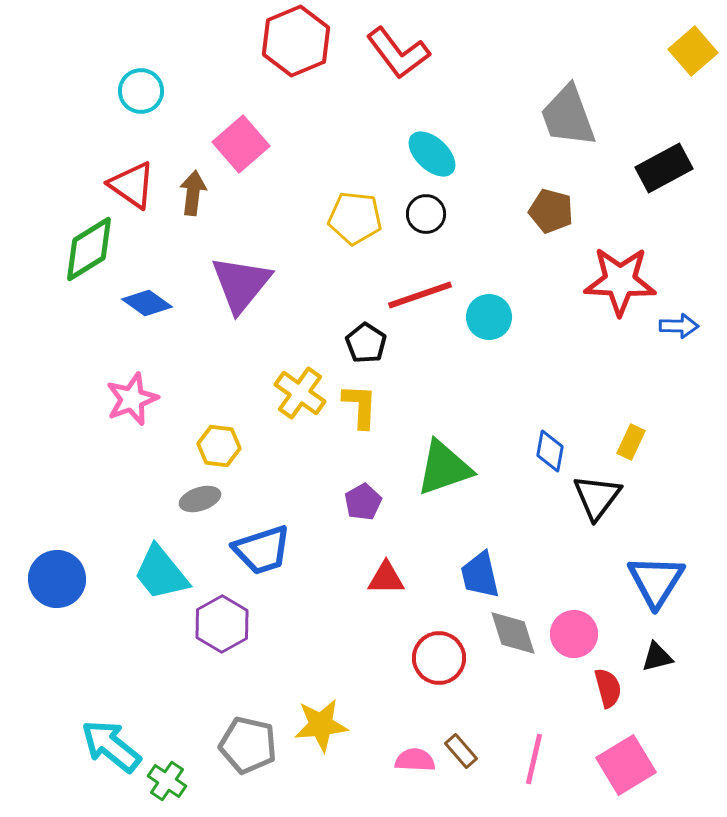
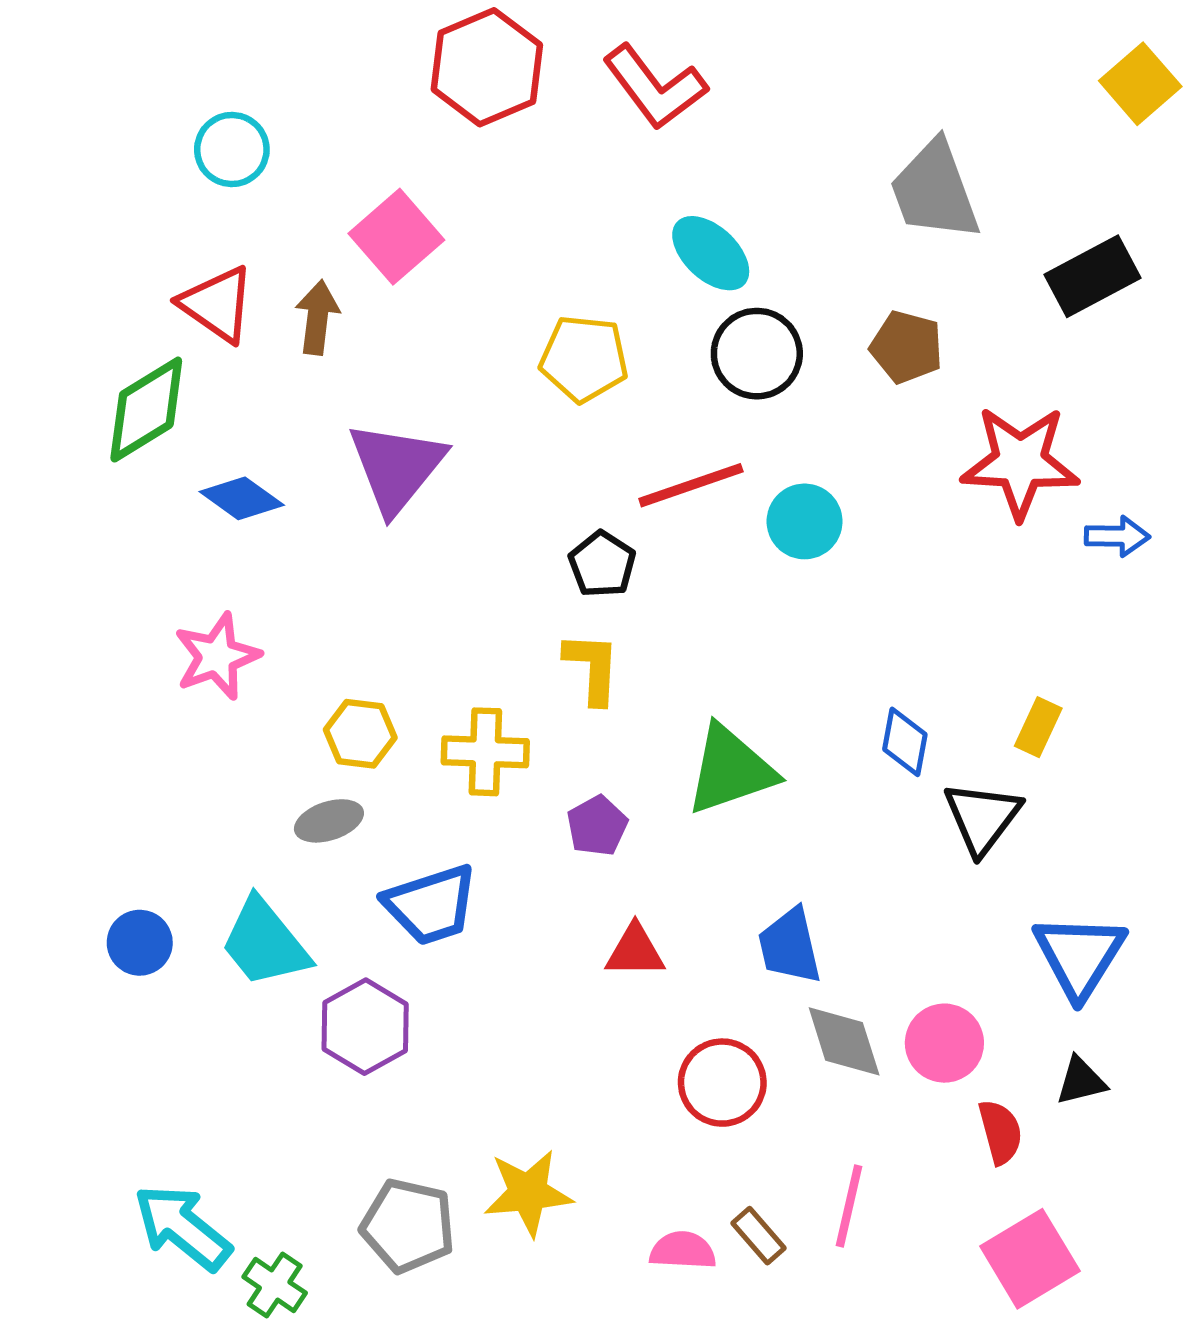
black circle: (426, 214) -> (757, 354), moved, size x1.4
yellow cross: (300, 393) -> (485, 752), moved, turned -33
blue circle: (57, 579) -> (140, 943), moved, size x0.7
pink line: (534, 759) -> (849, 1206), moved

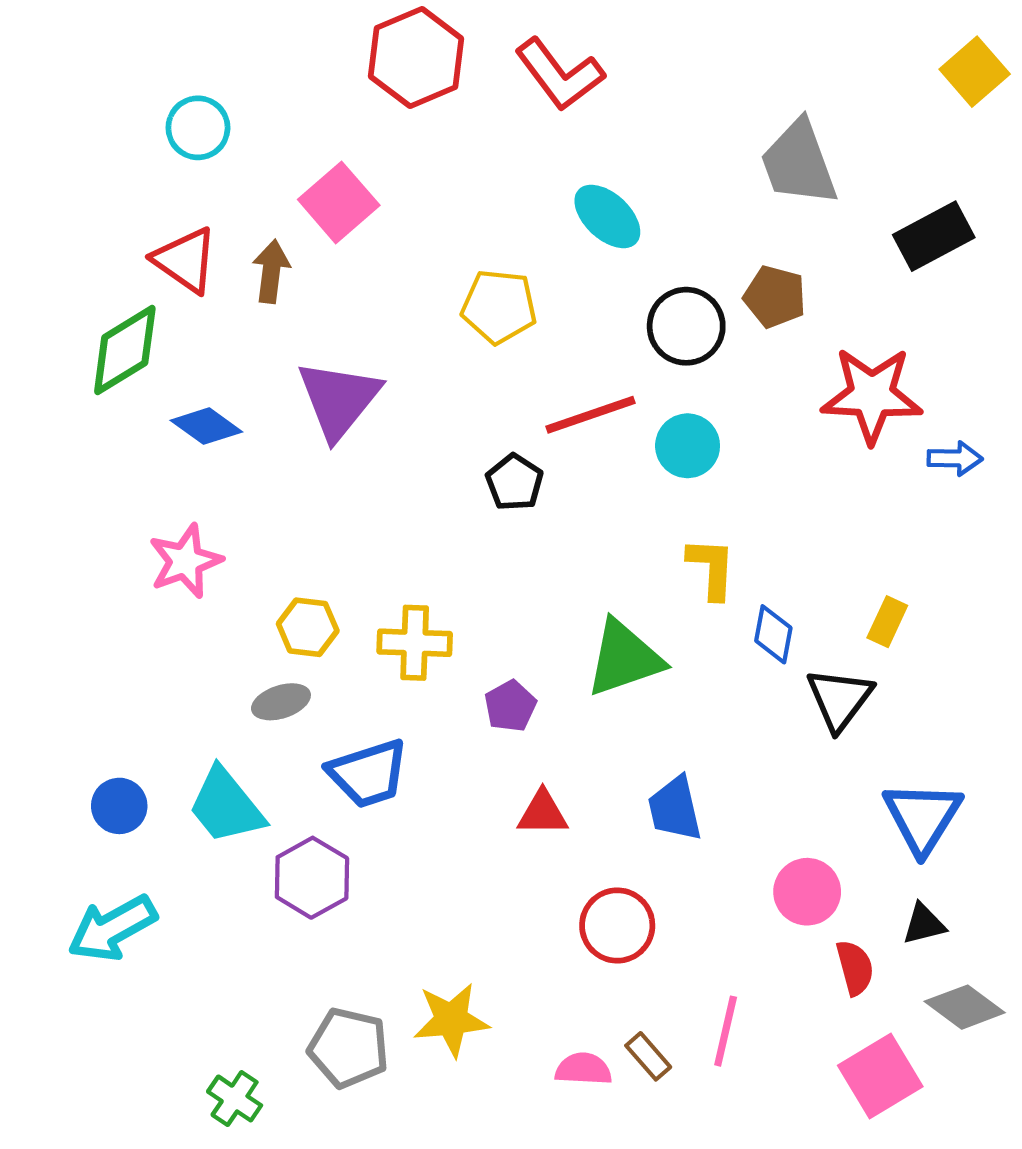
black circle: (757, 354) -> (686, 326), moved
yellow L-shape: (592, 668) -> (711, 568), moved
gray diamond: (844, 1041) -> (965, 1007), moved, turned -36
cyan arrow: (182, 1227) -> (112, 928), moved, turned -68

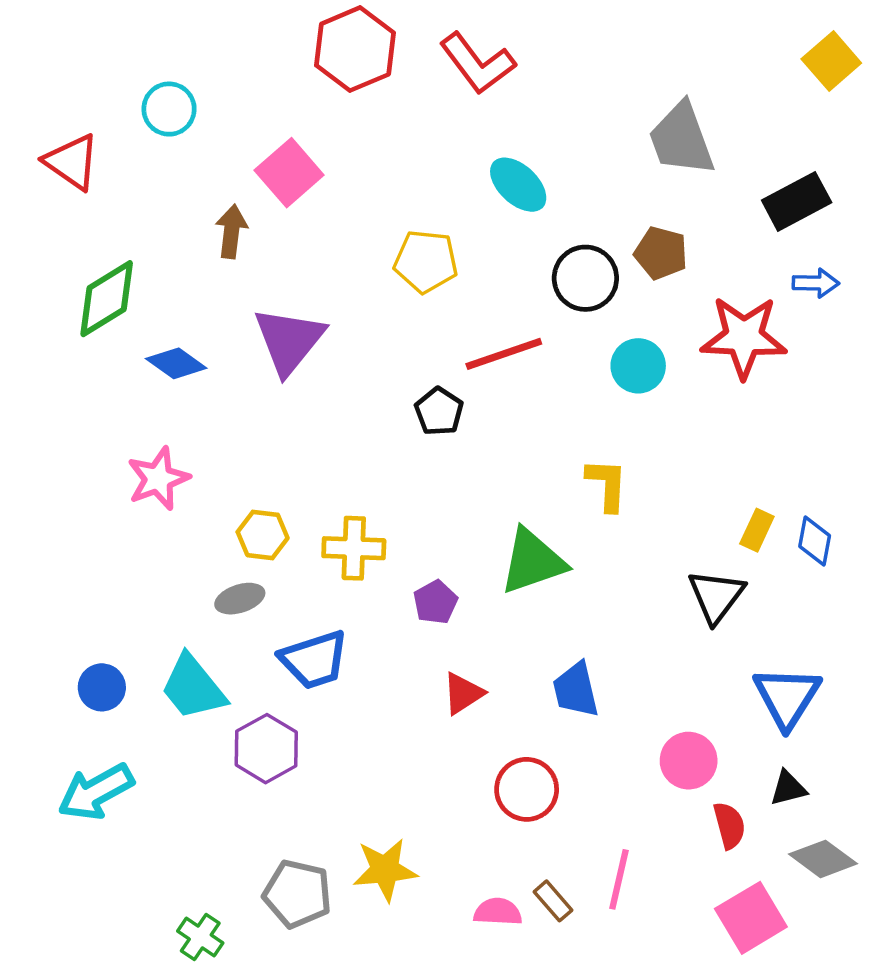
red triangle: (185, 260) -> (72, 162), moved
cyan circle: (688, 446) -> (638, 366), moved
blue arrow: (955, 458) -> (816, 283), moved
blue diamond: (773, 634) -> (815, 541), moved
red triangle: (543, 813) -> (463, 693), turned -33

